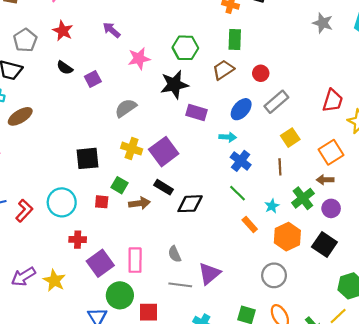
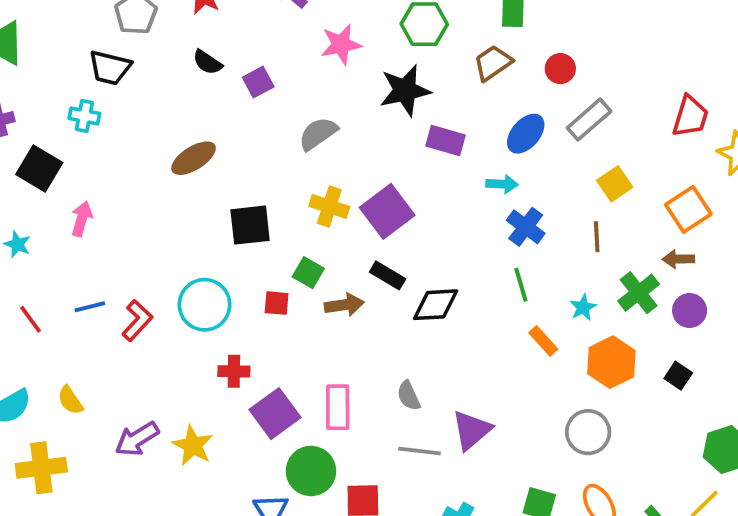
brown ellipse: (20, 116) -> (194, 158), moved
green line: (238, 193) -> (521, 285), turned 30
black square: (324, 244) -> (678, 376), size x0.6

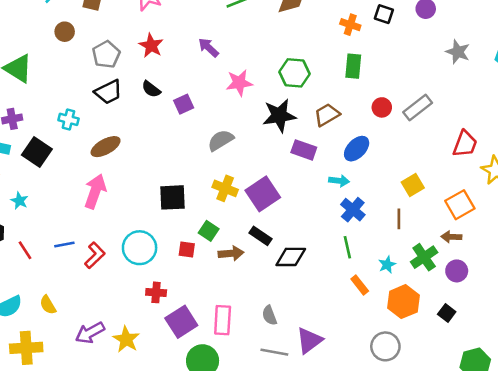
brown trapezoid: (493, 63) -> (327, 115), moved
black trapezoid: (110, 68) -> (108, 92), moved, turned -44
gray rectangle: (589, 120) -> (418, 108), moved
brown ellipse: (194, 158) -> (106, 147), moved
pink arrow: (82, 219) -> (95, 191), moved, size x1.5

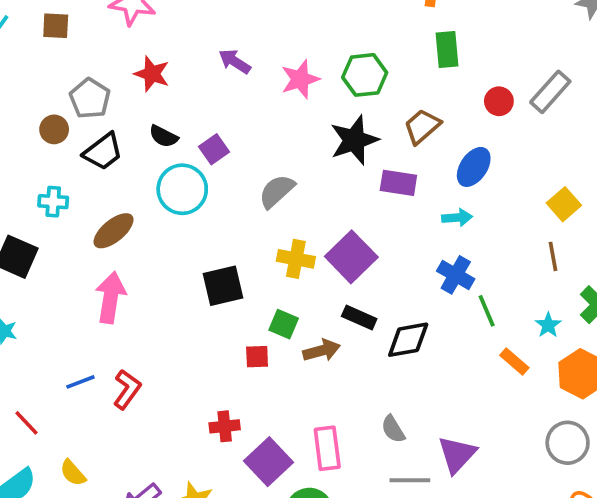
brown circle: (65, 32) -> (54, 129), moved
pink star: (239, 83) -> (300, 79), moved
blue cross: (353, 210) -> (456, 275), moved
cyan circle: (140, 248) -> (182, 189), moved
red line: (25, 250) -> (27, 423), moved

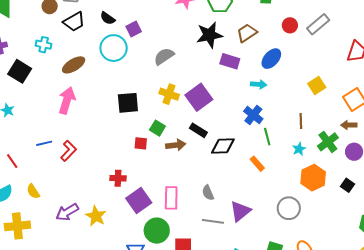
brown line: (553, 256) -> (301, 121), moved
orange rectangle: (514, 362) -> (257, 164), moved
gray circle: (568, 443) -> (289, 208), moved

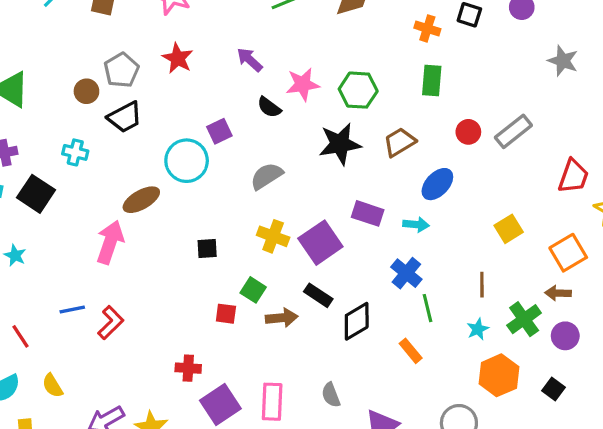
black semicircle: (108, 18) -> (269, 107), moved
purple rectangle: (230, 61) -> (368, 213), moved
brown ellipse: (74, 65) -> (141, 200), moved
black square: (128, 103) -> (207, 249), size x0.6
black diamond: (223, 146) -> (357, 321), turned -30

